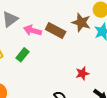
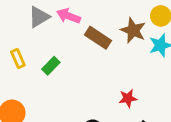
pink arrow: (33, 30) -> (68, 16), moved

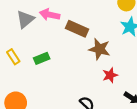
brown star: (133, 30) -> (99, 49), moved
green rectangle: (51, 66) -> (42, 58), turned 32

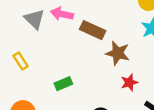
gray triangle: (25, 19) -> (34, 19), turned -36
green rectangle: (42, 58) -> (63, 84), moved

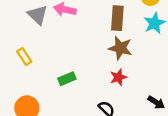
brown rectangle: (93, 30) -> (117, 18), moved, turned 70
red star: (129, 82) -> (118, 77), moved

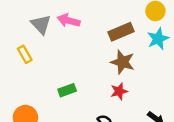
brown rectangle: (117, 18) -> (121, 32), turned 60
yellow rectangle: (24, 57) -> (25, 54), moved

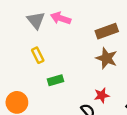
yellow rectangle: (25, 54) -> (38, 55), moved
red star: (119, 91) -> (102, 95), moved

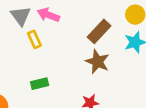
brown rectangle: (107, 31) -> (99, 31), turned -30
yellow rectangle: (38, 55) -> (34, 39), moved

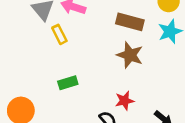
brown rectangle: (99, 31) -> (130, 22), turned 65

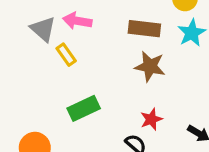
green rectangle: (68, 83) -> (84, 108), size x1.4

